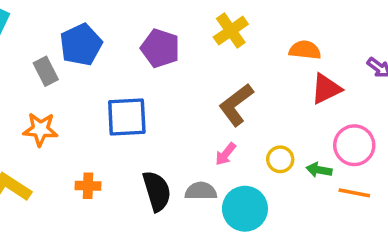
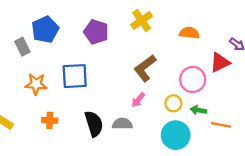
red triangle: (326, 89) -> (220, 62), moved
orange star: (40, 129) -> (36, 84), moved
pink circle: (354, 145) -> (193, 79), moved
cyan circle: (245, 209) -> (176, 135), moved

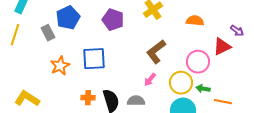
orange star: (36, 84) -> (60, 66), turned -30
yellow circle: (173, 103) -> (181, 83), size x1.5
orange cross: (50, 120) -> (88, 98), moved

